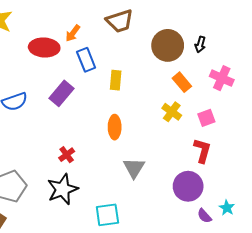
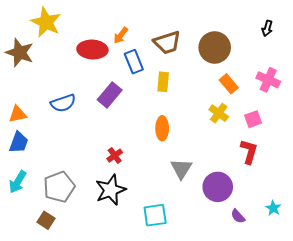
brown trapezoid: (120, 21) -> (167, 42), moved
black arrow: (200, 44) -> (267, 28), moved
purple circle: (188, 186) -> (218, 187), moved
purple semicircle: (204, 216) -> (238, 216), moved

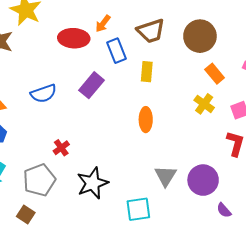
red cross: (115, 156) -> (61, 148), moved
gray triangle: (181, 169) -> (166, 176), moved

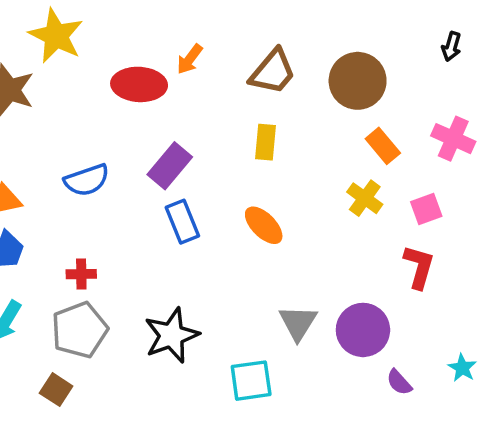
brown trapezoid: (151, 31) -> (273, 72), turned -32
blue rectangle: (117, 51) -> (182, 222), moved
orange ellipse: (146, 120) -> (264, 225), turned -45
red cross: (61, 148) -> (81, 274), moved, turned 35

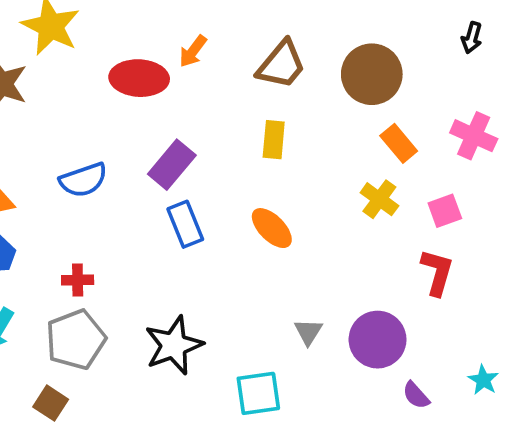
gray triangle: (298, 323) -> (308, 332), size x0.7

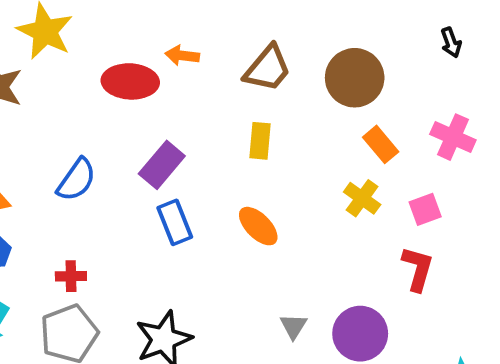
black arrow: (472, 38) -> (451, 43), turned -36
orange arrow: (193, 51) -> (182, 55), turned 60
blue semicircle: (83, 180) -> (77, 180), turned -36

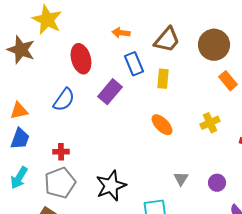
red ellipse: (130, 81) -> (81, 59), moved, turned 72
yellow cross: (362, 198) -> (210, 123), moved, turned 30
blue rectangle: (175, 222) -> (134, 64), moved
purple circle: (360, 334) -> (217, 183), size x0.6

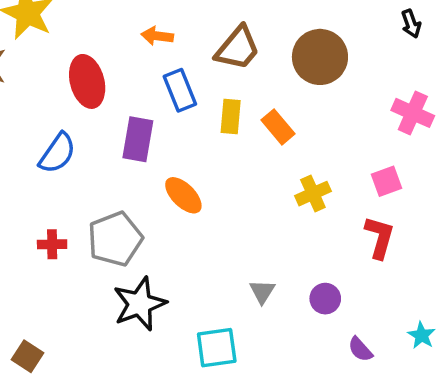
orange rectangle: (228, 81) -> (278, 127), moved
purple rectangle: (110, 92) -> (138, 139), turned -30
orange ellipse: (162, 125) -> (183, 195), moved
gray pentagon: (60, 183) -> (115, 239), moved

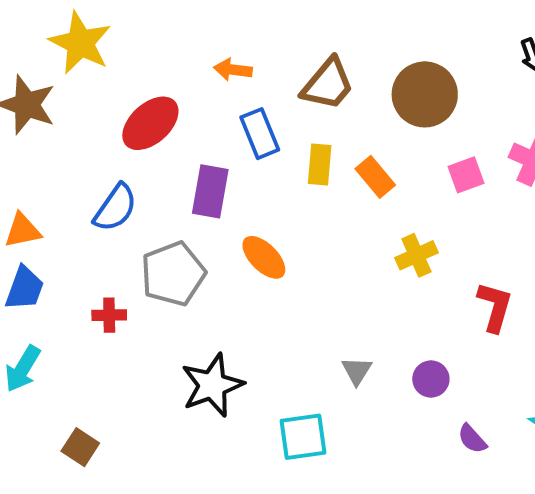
red ellipse: (87, 81) -> (150, 123), turned 63
pink square: (387, 181) -> (466, 175), moved
gray pentagon: (115, 239) -> (173, 274), moved

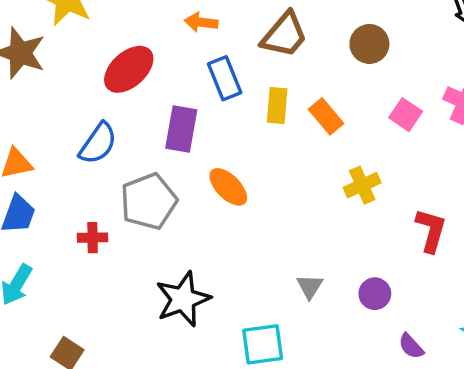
brown circle: (425, 94) -> (369, 44), size x0.7
pink square: (466, 175) -> (406, 115), turned -36

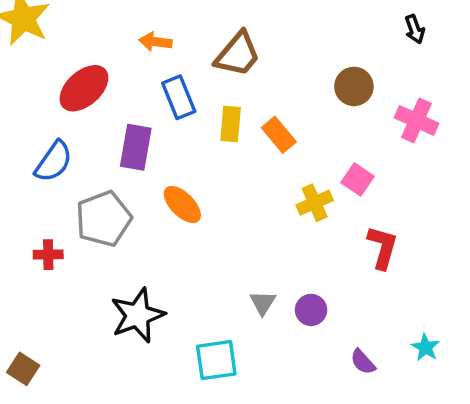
brown circle: (369, 44) -> (354, 86), moved
pink square: (406, 115) -> (358, 179), moved
purple circle: (375, 294) -> (311, 310), moved

